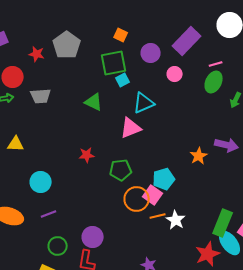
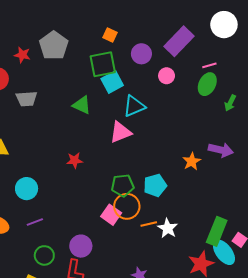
cyan square: (123, 80) -> (112, 82), size x1.5
green pentagon: (121, 170) -> (123, 185), moved
pink square: (153, 195) -> (111, 215), moved

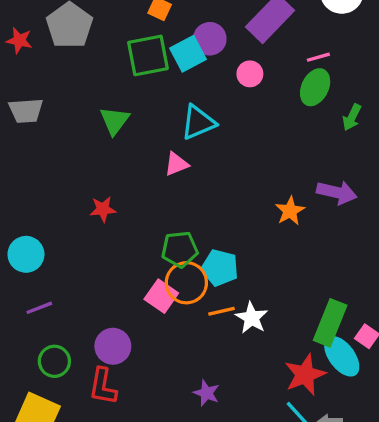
cyan square: (112, 82) -> (188, 54), moved
green triangle: (82, 105) -> (115, 121), turned 42
pink triangle: (121, 132) -> (176, 164), size x0.7
cyan pentagon: (155, 185) -> (220, 268), moved, turned 30

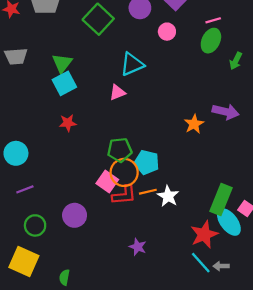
cyan square: (188, 54) -> (64, 83), moved
green square: (148, 55) -> (98, 19), turned -36
green triangle: (115, 121) -> (62, 63), moved
red L-shape: (103, 386) -> (124, 195), moved, turned -105

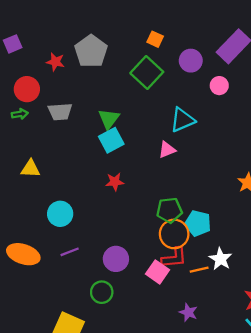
pink square: (107, 181) -> (158, 272), moved
orange line: (148, 192) -> (199, 270), moved
purple circle: (75, 215) -> (116, 259), moved
green circle: (35, 225) -> (102, 292), moved

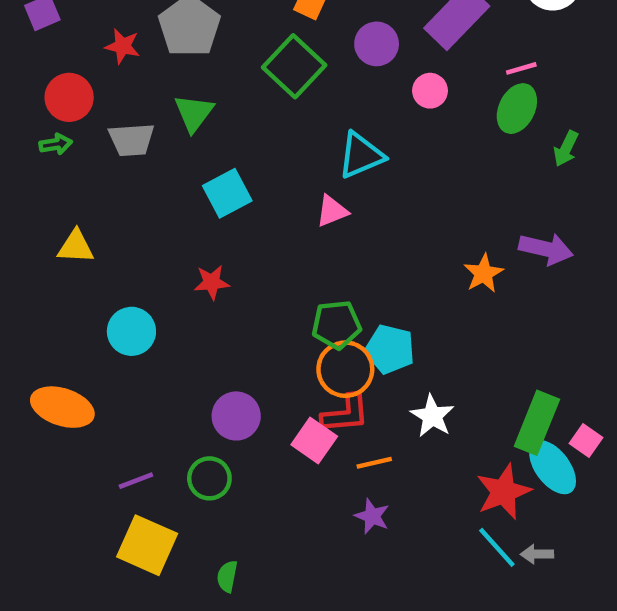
green triangle: (109, 119) -> (194, 113), moved
red star: (115, 182) -> (212, 282), moved
purple line: (70, 252) -> (136, 481), moved
orange line: (199, 270) -> (374, 463), moved

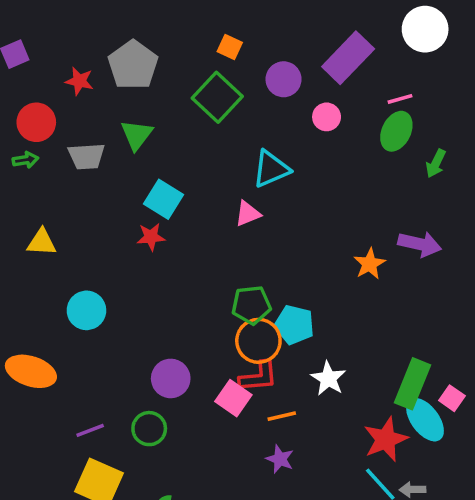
cyan square: (227, 193) -> (163, 199), turned -30
red star: (212, 282) -> (151, 237), moved

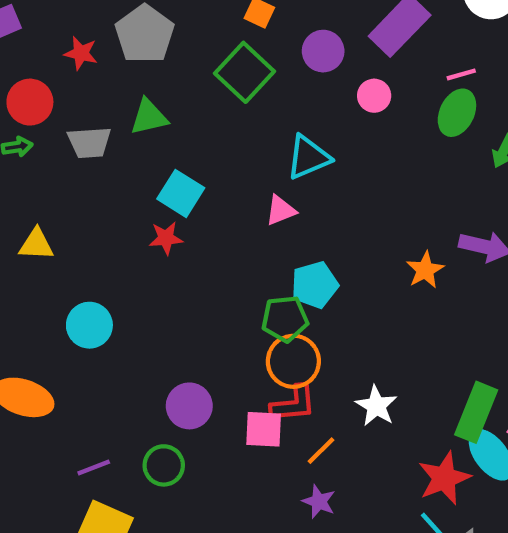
green triangle: (137, 135) -> (149, 117), turned 40
cyan pentagon: (294, 325) -> (315, 285), moved, turned -30
pink square: (233, 398) -> (264, 429), turned -32
orange line: (282, 416) -> (321, 451), turned -32

